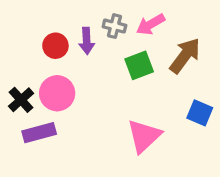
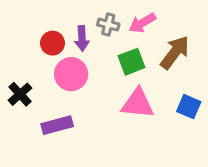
pink circle: (57, 93) -> (71, 74), moved
purple rectangle: (39, 133) -> (57, 125), moved
pink triangle: (144, 136) -> (138, 103), moved, turned 48

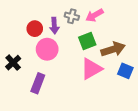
brown arrow: (175, 52) -> (113, 49), moved, turned 35
pink triangle: (138, 103) -> (91, 69), turned -35
purple rectangle: (57, 125) -> (38, 83), turned -54

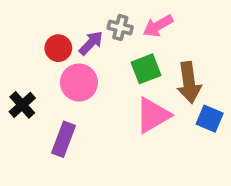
purple arrow: (54, 26) -> (91, 43), turned -133
brown arrow: (113, 49) -> (189, 83), turned 100

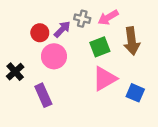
brown arrow: (189, 83) -> (132, 41), moved
blue square: (210, 119) -> (135, 93), moved
purple rectangle: (63, 139) -> (43, 95), turned -45

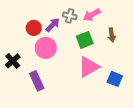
brown arrow: (132, 41) -> (112, 35), size x0.6

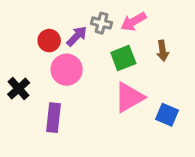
purple rectangle: (37, 81) -> (53, 118), turned 30

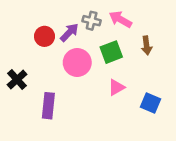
pink arrow: (133, 22) -> (120, 19), turned 60
pink circle: (67, 70) -> (77, 63), moved
pink triangle: (129, 97) -> (116, 87), size x0.6

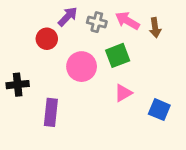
purple arrow: (69, 32) -> (68, 17), moved
brown arrow: (147, 46) -> (155, 28), moved
black cross: (17, 80) -> (18, 85), turned 36

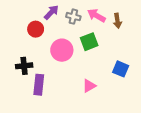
black cross: (18, 85) -> (24, 66), moved
pink triangle: (123, 93) -> (89, 86), moved
blue square: (159, 110) -> (121, 69), moved

